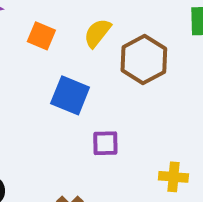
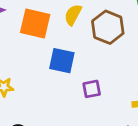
orange square: (41, 36) -> (35, 23), size x1.6

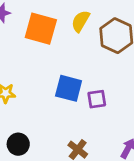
blue square: (62, 61) -> (69, 88), moved

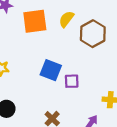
orange square: (41, 29) -> (35, 21), turned -30

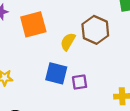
yellow semicircle: (66, 19) -> (68, 42), moved

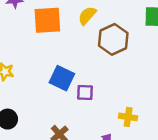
yellow semicircle: (68, 42) -> (87, 16), moved

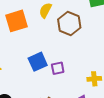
blue square: (62, 78) -> (38, 62), turned -36

